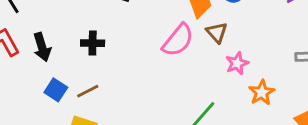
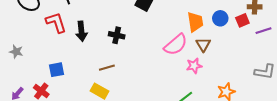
pink star: (237, 63) -> (194, 66), moved
blue square: (56, 90) -> (57, 70), moved, turned 35

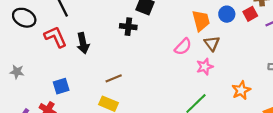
black cross: (117, 35) -> (128, 27), moved
pink semicircle: (176, 45) -> (183, 47), size x0.7

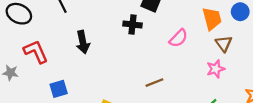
red L-shape: (55, 37) -> (36, 52), moved
pink semicircle: (183, 47) -> (179, 38), moved
brown line: (114, 78) -> (154, 83), moved

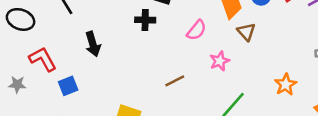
pink star: (216, 69) -> (220, 61), moved
blue square: (59, 89) -> (68, 86), moved

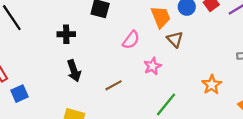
black cross: (145, 20) -> (66, 34), moved
black arrow: (93, 44) -> (74, 71), moved

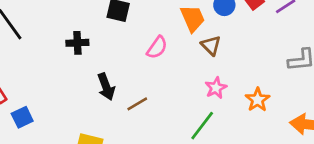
pink star: (152, 66) -> (216, 88), moved
black arrow: (74, 71) -> (106, 87), moved

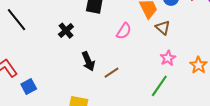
black cross: (77, 43) -> (66, 31), turned -35

